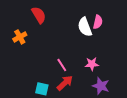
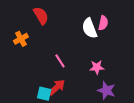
pink line: (62, 65) -> (60, 61), moved
red arrow: (65, 83) -> (57, 87), moved

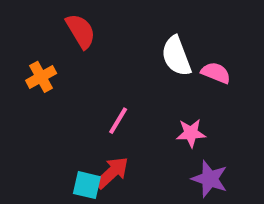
pink semicircle: (103, 23) -> (216, 73), moved, turned -80
pink line: (60, 61) -> (118, 121), turned 64

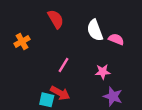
red semicircle: (81, 31) -> (56, 19), moved
red arrow: (112, 173) -> (60, 93), turned 72

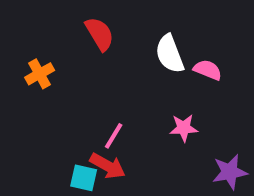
pink line: (63, 65) -> (114, 136), moved
purple star: (113, 96) -> (230, 172), moved, turned -30

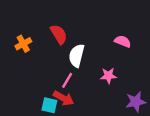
red semicircle: (100, 34) -> (59, 34), moved
white semicircle: (170, 54) -> (77, 56), moved, turned 35

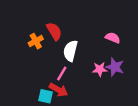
orange cross: (23, 44) -> (36, 41), moved
purple star: (136, 102) -> (115, 67), moved, turned 30

